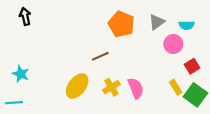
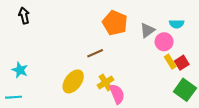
gray triangle: (157, 22) -> (147, 30), moved
yellow rectangle: (176, 87) -> (170, 62), moved
pink semicircle: (136, 88) -> (117, 94), moved

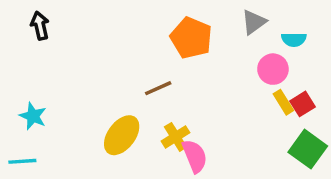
gray triangle: (147, 30) -> (254, 22), moved

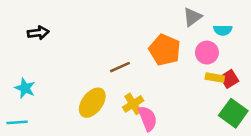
black arrow: (40, 26) -> (38, 33), moved, turned 96
orange pentagon: (191, 38) -> (165, 50), moved
yellow rectangle: (283, 102) -> (215, 78), turned -48

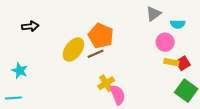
orange pentagon: (165, 50) -> (101, 36), moved
yellow ellipse: (92, 103) -> (73, 50), moved

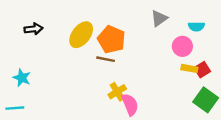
gray triangle: (153, 14) -> (159, 18), moved
yellow ellipse: (73, 50) -> (81, 35), moved
brown line: (96, 54) -> (106, 59), turned 35

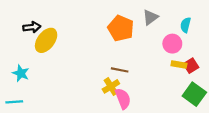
cyan semicircle: (196, 27) -> (186, 25), turned 104
yellow ellipse: (81, 35) -> (46, 40), moved
orange pentagon: (111, 39) -> (121, 28), moved
brown line: (106, 59) -> (120, 70), moved

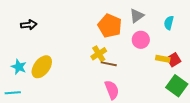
yellow ellipse: (46, 40) -> (42, 67), moved
pink circle: (172, 44) -> (141, 40), moved
yellow cross: (111, 86) -> (99, 54), moved

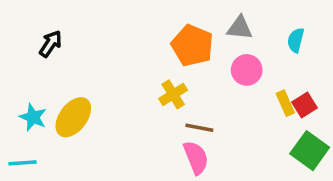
gray triangle: (137, 16) -> (240, 28), turned 42
black arrow: (29, 25) -> (51, 44), turned -49
yellow rectangle: (163, 59) -> (285, 103), turned 56
brown line: (109, 64) -> (199, 128), moved

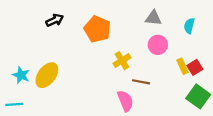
black arrow: (51, 44) -> (55, 20), moved, turned 30
orange pentagon: (192, 45) -> (97, 29), moved
yellow cross: (173, 94) -> (122, 61), moved
brown line: (199, 128) -> (141, 82), moved

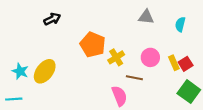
orange pentagon: (97, 29) -> (93, 45), moved
pink circle: (158, 45) -> (150, 57), moved

